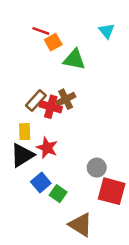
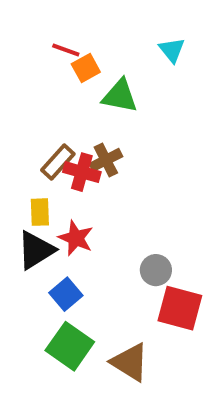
green square: (58, 194) -> (70, 346), moved, size x1.6

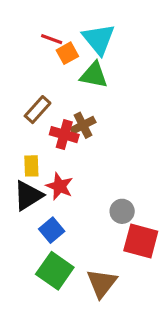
cyan triangle: (172, 50) -> (99, 39), moved, size x1.6
brown rectangle: (58, 162) -> (38, 110), moved
brown triangle: (130, 362) -> (102, 283), turned 36

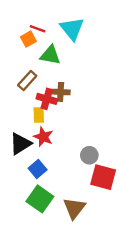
orange square: (67, 53) -> (28, 39), moved
green triangle: (94, 75) -> (50, 55), moved
brown cross: (83, 125) -> (61, 92), turned 30
yellow rectangle: (31, 166) -> (39, 115), moved

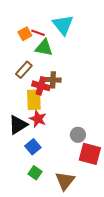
red line: (38, 29) -> (38, 33), moved
yellow rectangle: (39, 115) -> (34, 100), size x1.5
green square: (40, 199) -> (35, 173), size x0.6

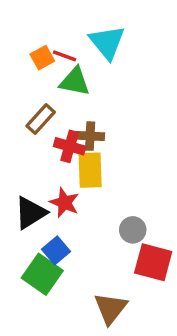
yellow rectangle: (34, 100) -> (90, 170), moved
green square: (35, 173) -> (42, 274), moved, size x1.6

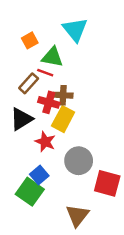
red line: (65, 56) -> (45, 73), moved
yellow rectangle: (90, 170) -> (63, 119), turned 30
black triangle: (30, 213) -> (21, 119), moved
gray circle: (133, 230) -> (79, 161), moved, size x1.5

